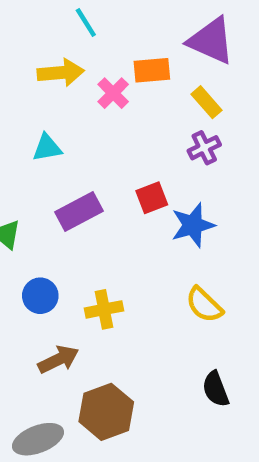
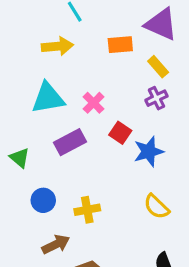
pink cross: (113, 93) -> (94, 103), moved
cyan triangle: (47, 148) -> (48, 98), size x1.6
red square: (152, 198) -> (120, 133), turned -35

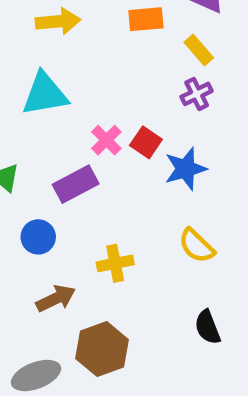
pink cross: (94, 103) -> (106, 140), moved
purple rectangle: (70, 142) -> (76, 184), moved
yellow cross: (87, 210) -> (115, 263), moved

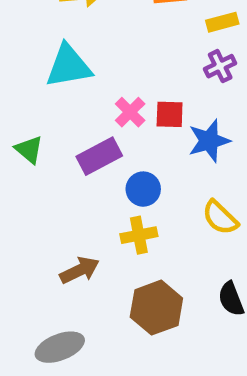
yellow rectangle: (199, 50) -> (222, 22), turned -64
red square: (146, 142) -> (170, 114), turned -32
blue circle: (38, 237) -> (143, 189), moved
brown hexagon: (102, 349) -> (156, 308), moved

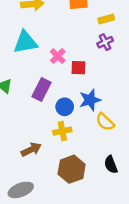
pink cross: (130, 112) -> (58, 56), moved
blue star: (209, 141) -> (90, 100), moved
purple rectangle: (99, 156) -> (42, 89), turned -35

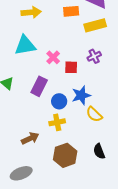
yellow rectangle: (106, 19) -> (95, 25), size x1.5
purple cross: (105, 42) -> (94, 56), moved

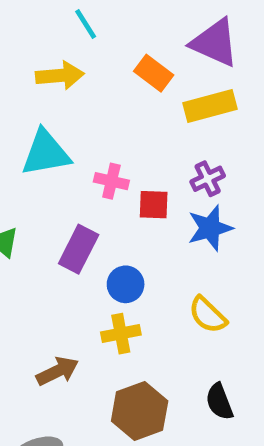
orange rectangle: (71, 11) -> (154, 73), turned 42
pink cross: (53, 57) -> (111, 181), turned -32
blue star: (81, 95) -> (210, 228), moved

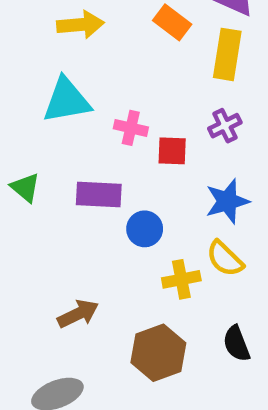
yellow rectangle: (210, 106) -> (227, 54), turned -66
blue star: (210, 228) -> (227, 201), moved
purple rectangle: (79, 249) -> (99, 194), turned 66
yellow cross: (121, 334) -> (181, 279), moved

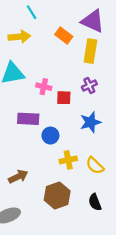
yellow semicircle: (225, 259) -> (95, 165), moved
black semicircle: (236, 344) -> (95, 202), moved

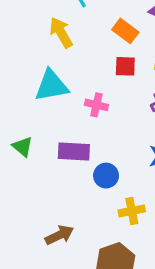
yellow arrow: (19, 37) -> (61, 33), turned -115
red square: (64, 98) -> (125, 66), moved

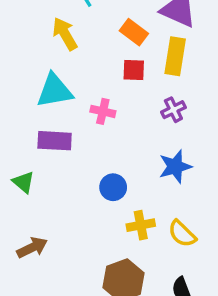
green triangle: (22, 147) -> (24, 182), moved
purple rectangle: (74, 151) -> (55, 141), moved
brown arrow: (59, 235) -> (32, 248), moved

